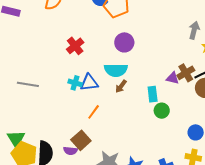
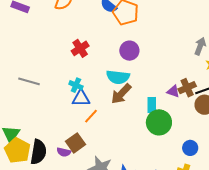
blue triangle: (89, 83) -> (81, 98), moved
brown arrow: (121, 86) -> (121, 94), size x1.6
green circle: (162, 111) -> (159, 122), size x1.6

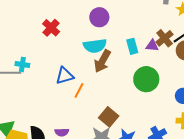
cyan cross: (76, 85) -> (22, 65), moved
cyan rectangle: (152, 105) -> (132, 46), moved
brown square: (75, 143) -> (109, 117), moved

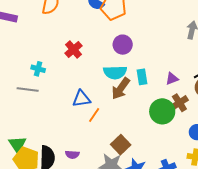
brown cross: (165, 38) -> (179, 103), moved
purple triangle: (152, 45) -> (172, 79), turned -32
cyan rectangle: (132, 46) -> (142, 77), moved
cyan cross: (22, 65) -> (38, 69), moved

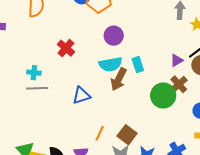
purple triangle: (172, 79) -> (177, 60), moved
gray line: (28, 90) -> (37, 88), moved
orange line: (94, 115) -> (100, 133), moved

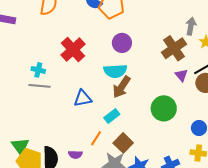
red cross: (66, 48) -> (73, 50), size x1.4
purple triangle: (177, 60) -> (181, 75), turned -48
cyan rectangle: (138, 65) -> (112, 116), moved, turned 63
brown cross: (179, 84) -> (174, 48), moved, size x1.4

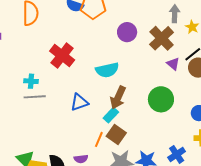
purple circle: (122, 43) -> (127, 32), moved
brown arrow: (121, 87) -> (118, 98), moved
brown square: (123, 143) -> (116, 134), moved

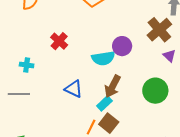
purple circle: (127, 32) -> (122, 46), moved
red cross: (62, 56) -> (59, 41), size x0.7
gray line: (35, 97) -> (19, 94), moved
blue triangle: (79, 102) -> (74, 89), turned 42

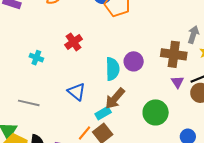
brown cross: (159, 30) -> (174, 54), turned 35
cyan semicircle: (103, 58) -> (113, 69), turned -95
gray line: (19, 94) -> (29, 103), moved

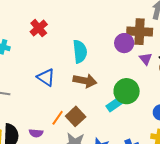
purple circle: (134, 61) -> (124, 43), moved
brown arrow: (115, 98) -> (85, 81), turned -115
cyan rectangle: (103, 113) -> (114, 105), moved

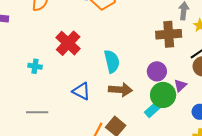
red cross: (39, 28) -> (68, 43), size x1.4
purple circle: (124, 43) -> (157, 71), moved
purple triangle: (146, 59) -> (180, 85), moved, turned 32

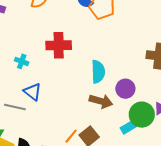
red cross: (68, 43) -> (59, 45), turned 35
purple circle: (157, 71) -> (125, 89), moved
blue triangle: (81, 91) -> (33, 92), moved

